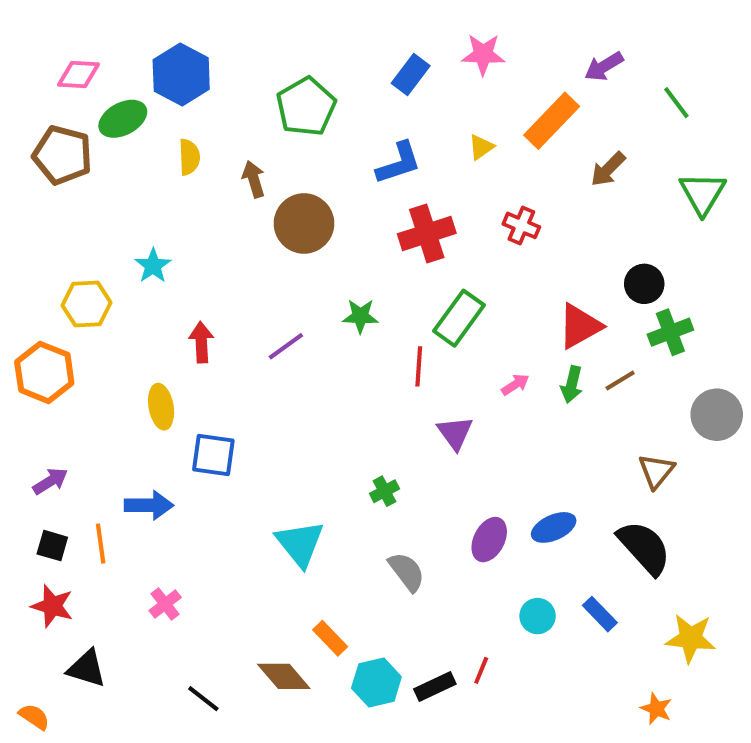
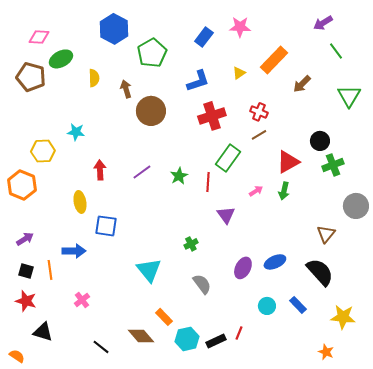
purple arrow: (604, 66) -> (323, 23), moved
blue hexagon: (181, 74) -> (114, 29), moved
cyan star: (153, 266) -> (76, 132), turned -30
green star: (360, 316) -> (179, 176), moved, turned -30
brown line: (620, 380) -> (259, 135), moved

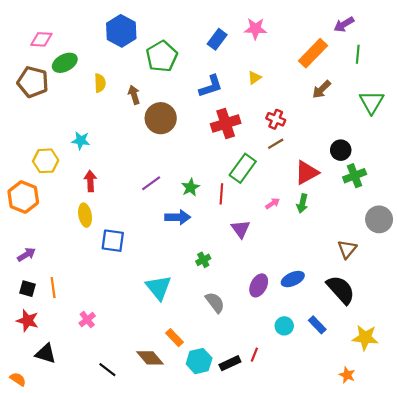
green line: (336, 51) -> (358, 54), turned 42
orange rectangle: (274, 60) -> (313, 53), moved
red arrow: (100, 170) -> (90, 181), moved
blue arrow: (74, 251) -> (178, 217), moved

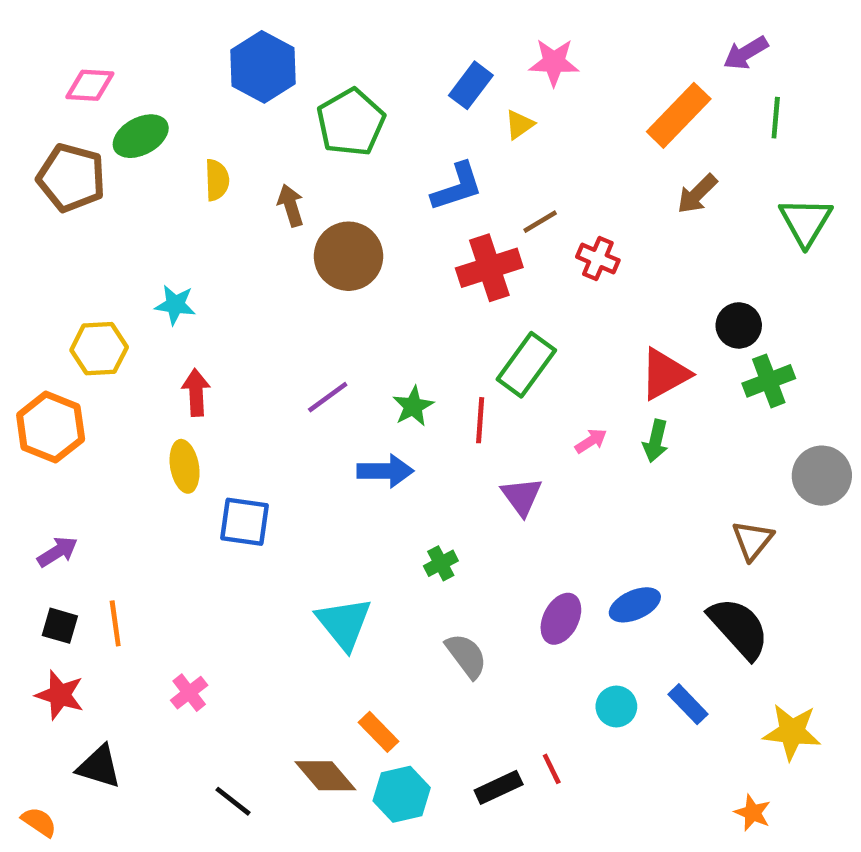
yellow triangle: (254, 78) -> (519, 125), moved
brown line: (276, 144) -> (540, 222), moved
red line: (254, 355) -> (552, 769), turned -48
cyan hexagon: (199, 361) -> (402, 794), moved

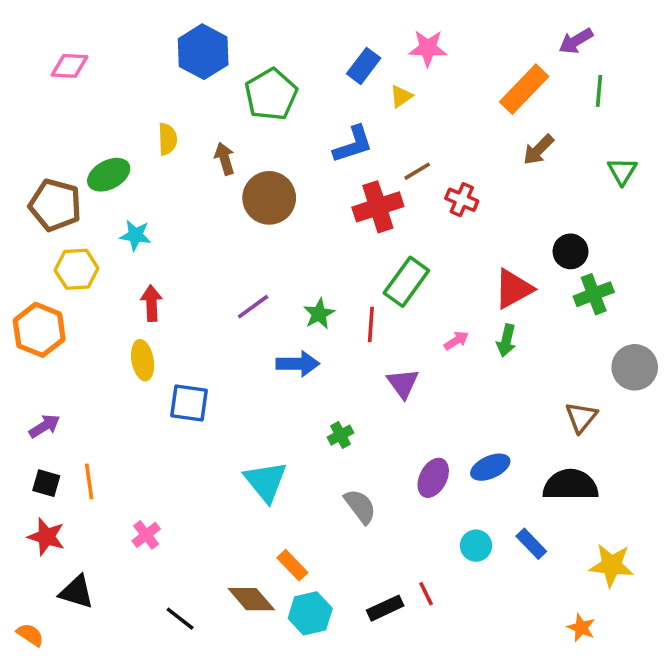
green ellipse: (141, 136) -> (109, 175), moved
brown pentagon: (71, 178) -> (55, 205), moved
green triangle: (806, 222) -> (622, 171), size x0.7
black semicircle: (739, 628) -> (571, 485), turned -48

